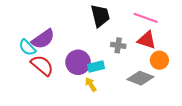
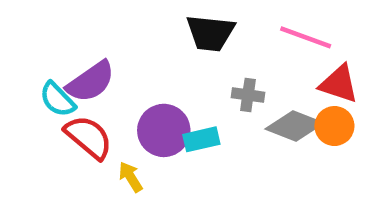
black trapezoid: (100, 16) -> (210, 33), turned 110
red triangle: (147, 40) -> (339, 84), moved
gray diamond: (140, 78) -> (295, 126), moved
yellow arrow: (91, 84) -> (131, 177), moved

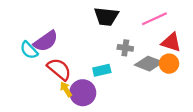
pink line: (306, 37) -> (154, 19), turned -45
purple circle: (164, 130) -> (83, 93), moved
red semicircle: (88, 137) -> (59, 69), moved

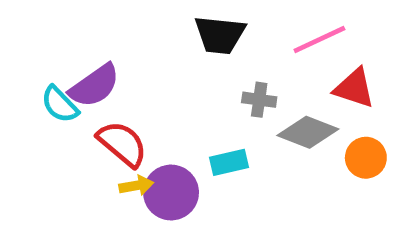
orange circle: (169, 64) -> (366, 158), moved
cyan rectangle: (102, 70) -> (229, 162), moved
yellow arrow: (66, 89) -> (136, 186), turned 112

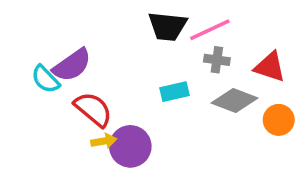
pink line: (319, 39) -> (210, 30), moved
gray cross: (259, 100) -> (217, 60), moved
cyan rectangle: (229, 162) -> (174, 92), moved

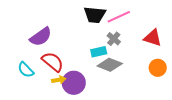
gray cross: (217, 60) -> (114, 39), moved, turned 32
cyan semicircle: (46, 79) -> (26, 70), moved
gray diamond: (235, 100) -> (110, 65), moved

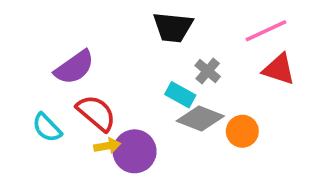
pink line: (119, 17) -> (266, 31), moved
cyan rectangle: (99, 52) -> (180, 95), turned 42
orange circle: (158, 68) -> (242, 131), moved

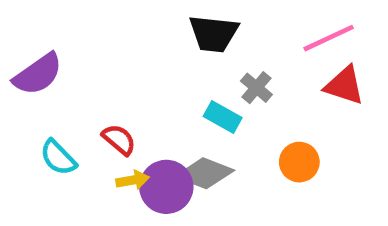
purple semicircle: (74, 67) -> (38, 74), moved
red semicircle: (96, 113) -> (119, 140), size x0.7
gray diamond: (200, 118) -> (205, 173), moved

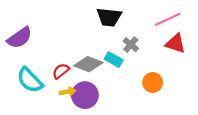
red semicircle: (119, 140) -> (61, 71), turned -78
cyan semicircle: (58, 158) -> (30, 80), size x1.4
gray diamond: (205, 173) -> (88, 64), moved

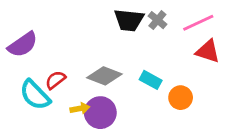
gray cross: (131, 45) -> (157, 20), moved
cyan rectangle: (114, 60) -> (151, 80), moved
red semicircle: (61, 71) -> (55, 80), moved

